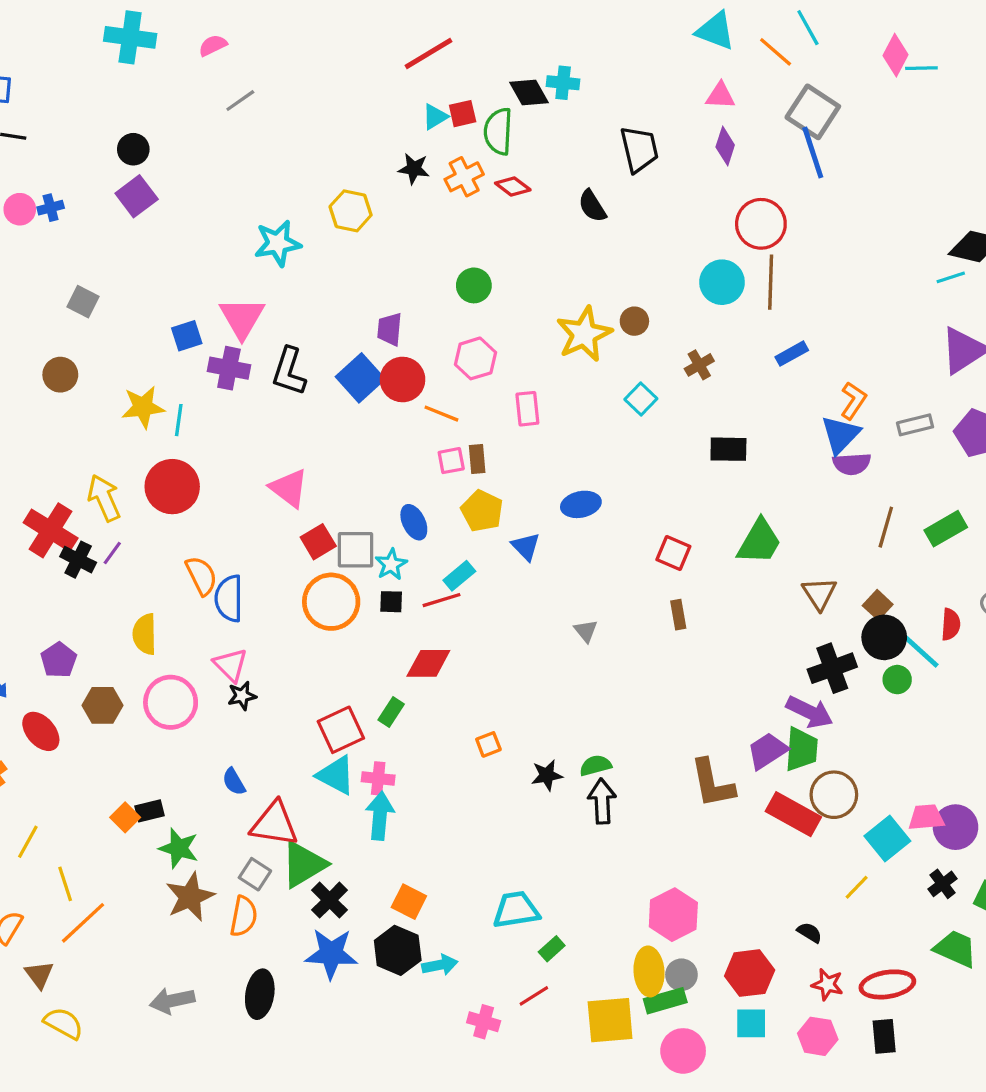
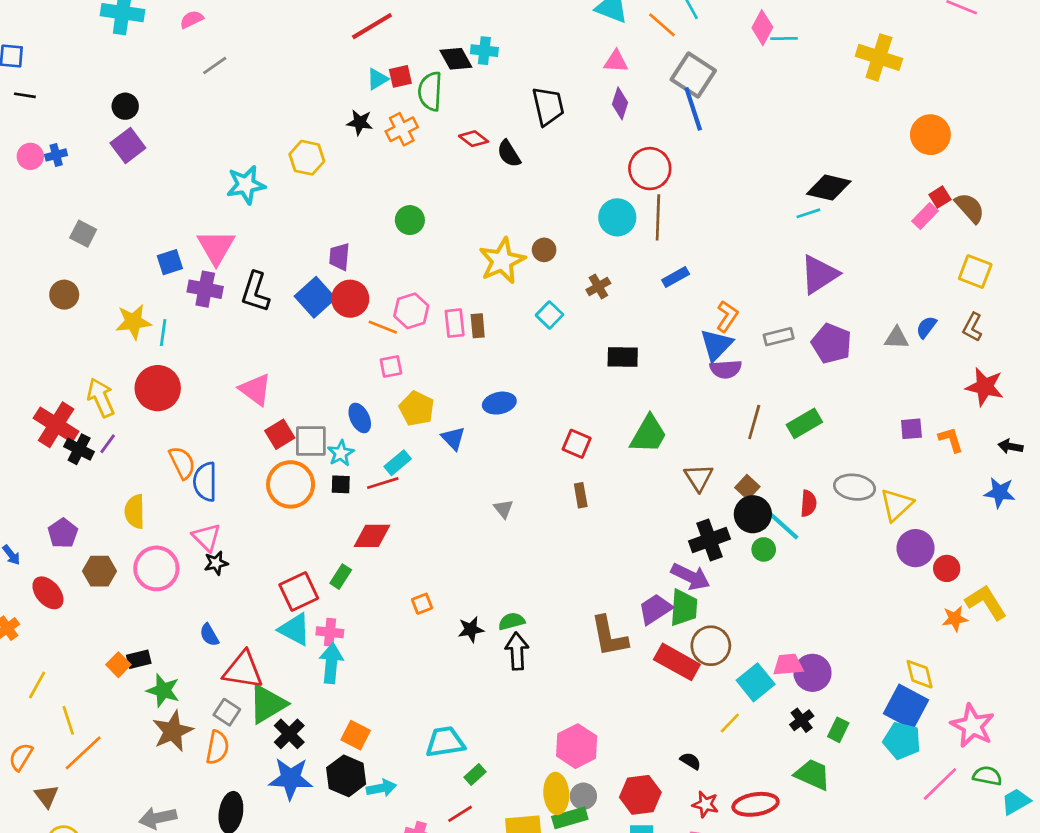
red diamond: (513, 187) -> (474, 139), moved
pink hexagon: (475, 358) -> (411, 311), moved
brown rectangle: (477, 459) -> (478, 326), moved

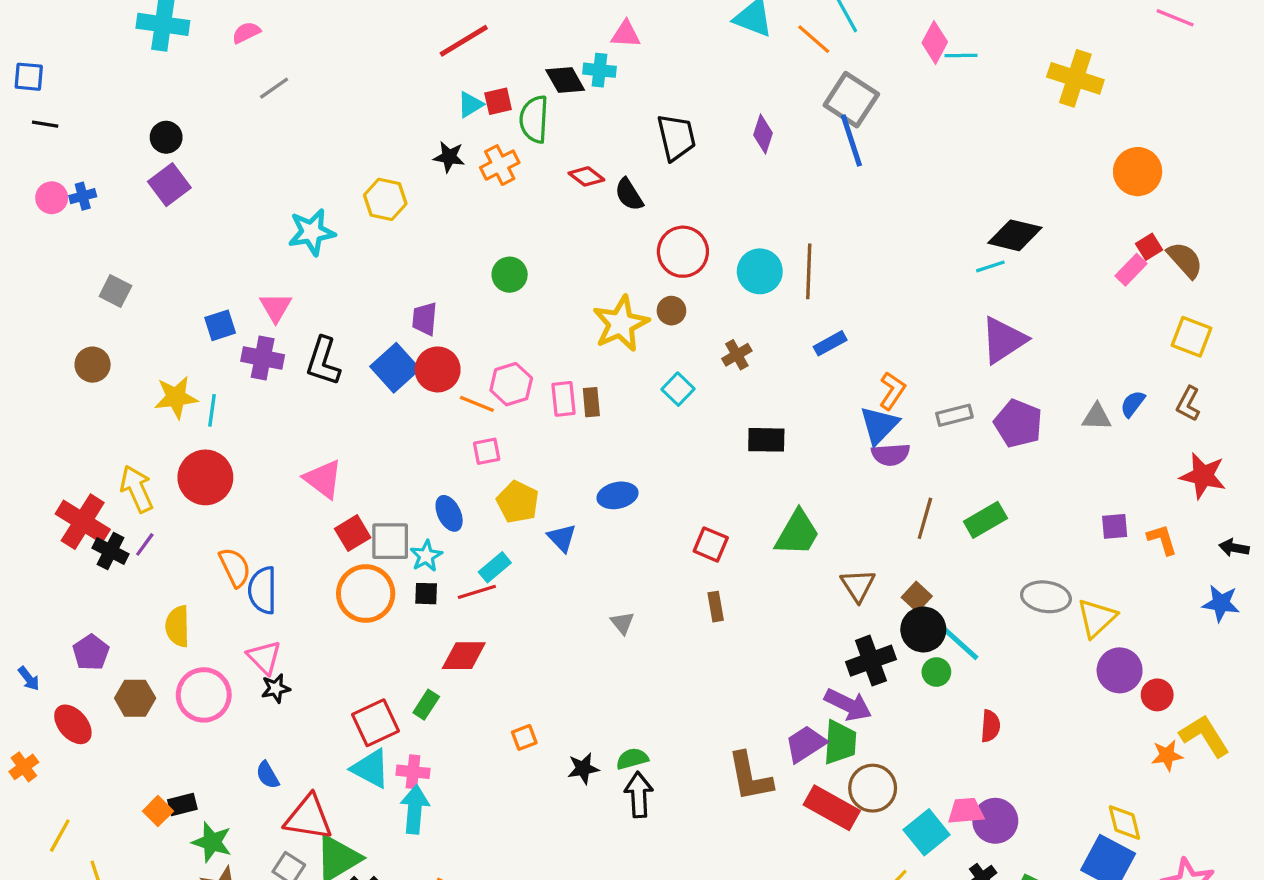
pink triangle: (616, 61) -> (626, 34), moved
red circle: (650, 169) -> (683, 252), moved
pink triangle: (216, 247) -> (276, 307), size x0.7
red semicircle: (808, 503) -> (990, 726), moved

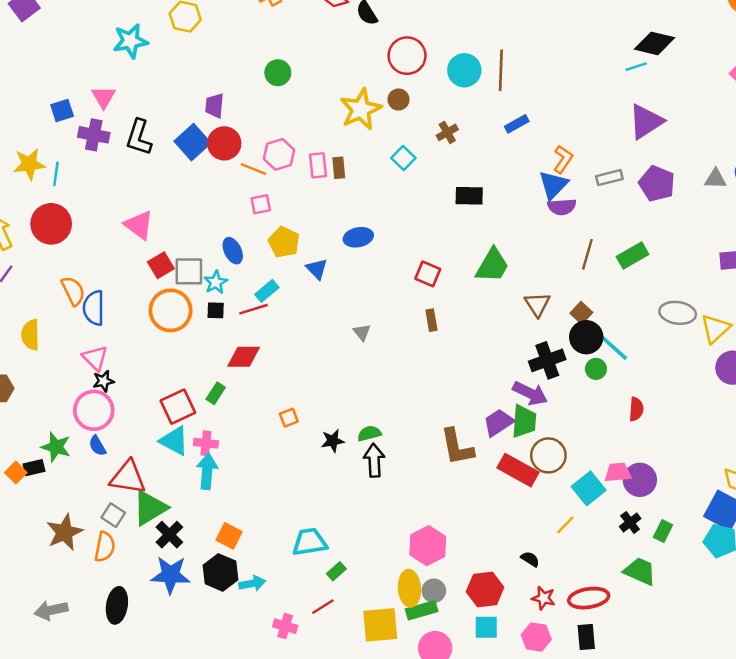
pink circle: (204, 695) -> (94, 410), moved
green star: (212, 842) -> (56, 447), moved

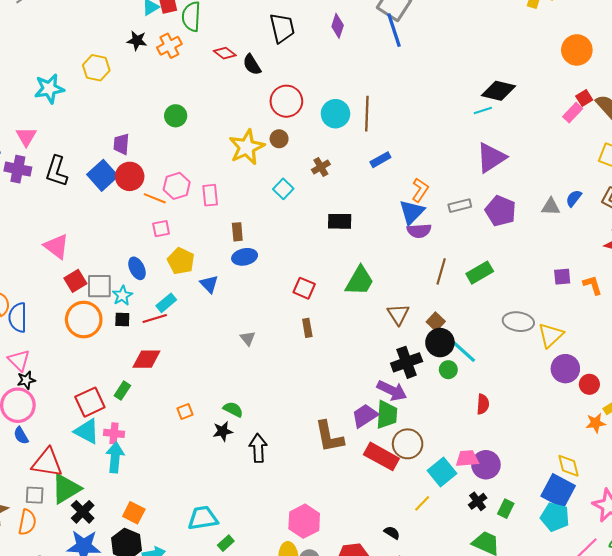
brown rectangle: (339, 168) -> (237, 232), moved
green semicircle: (369, 433) -> (233, 409), moved, turned 42
gray square: (113, 515) -> (35, 495), turned -30

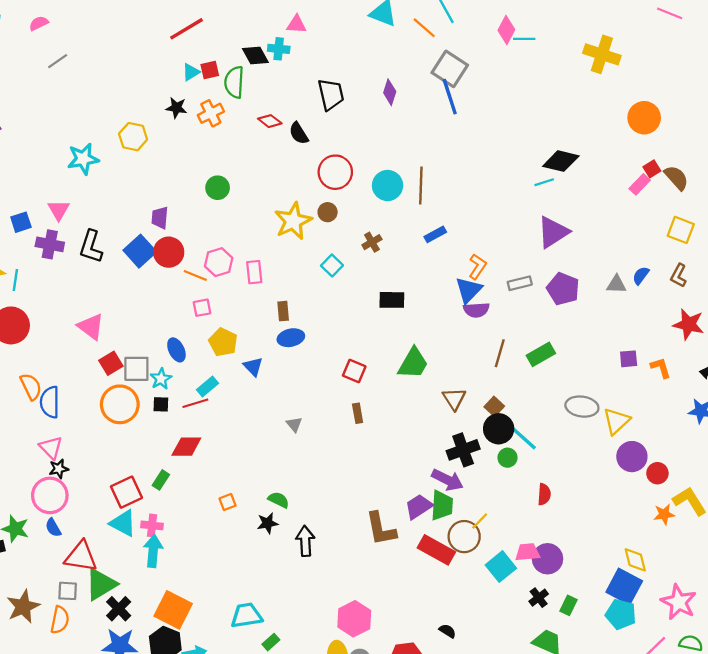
yellow line: (422, 503) -> (480, 521), moved
orange square: (134, 513) -> (173, 610), size x1.6

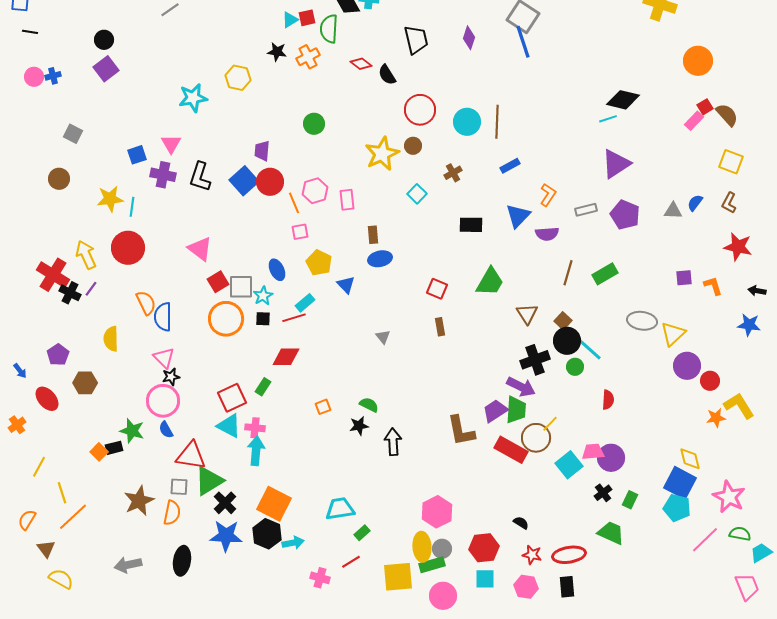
orange line: (195, 275) -> (294, 203), turned 45
blue triangle: (469, 290) -> (518, 216), moved

